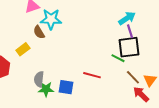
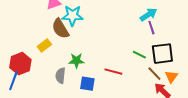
brown semicircle: (39, 32) -> (60, 29), size x1.5
black square: (129, 47) -> (162, 54), moved
green star: (46, 89) -> (76, 61), moved

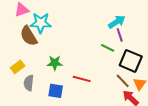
yellow rectangle: (44, 46) -> (18, 67), moved
black square: (162, 54) -> (131, 61), turned 30
green line: (139, 55) -> (108, 48), moved
green star: (76, 61) -> (55, 63), moved

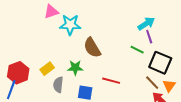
brown semicircle: (29, 36) -> (92, 48), moved
green star: (55, 63) -> (75, 68), moved

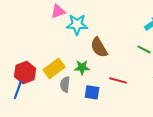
yellow rectangle: (47, 69) -> (54, 68), size x1.5

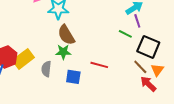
brown semicircle: (99, 47) -> (66, 35), moved
yellow rectangle: (54, 68) -> (23, 59), moved

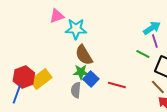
gray semicircle: (46, 69) -> (76, 90), moved
blue square: (73, 77) -> (91, 79), moved, turned 35

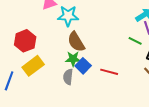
red hexagon: (24, 77) -> (25, 41), moved

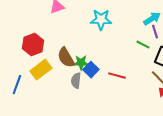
cyan star: (68, 16) -> (101, 20), moved
brown semicircle: (76, 42) -> (66, 58), moved

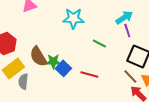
green line: (143, 45) -> (99, 43), moved
gray semicircle: (76, 81) -> (23, 81), moved

